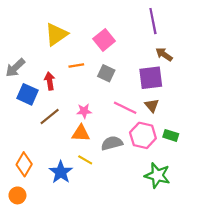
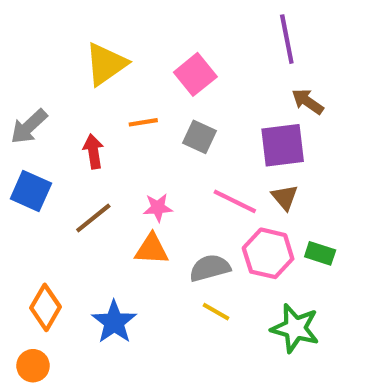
blue square: (27, 94) -> (31, 191), moved
yellow line: (85, 160) -> (216, 312), moved

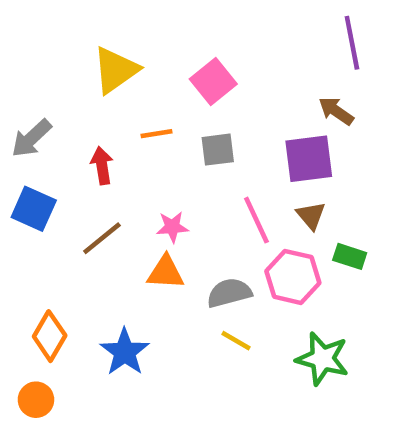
purple line: (287, 39) -> (352, 43), moved
gray square: (199, 137) -> (218, 150), turned -32
pink line: (235, 201) -> (256, 220), turned 39
green rectangle: (320, 253) -> (350, 256), moved

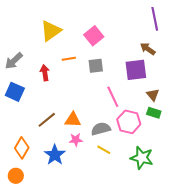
brown triangle: (311, 216) -> (153, 95), moved
pink star: (172, 227) -> (76, 140), moved
brown line: (102, 238) -> (47, 120), moved

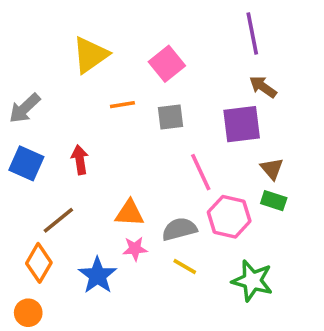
purple line: (155, 19) -> (252, 33), moved
red arrow: (45, 73) -> (80, 160), moved
brown line: (47, 120) -> (58, 220), moved

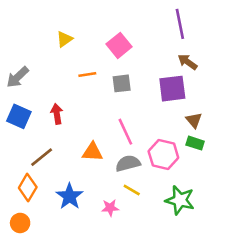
yellow triangle: (90, 55) -> (64, 39), size x0.6
pink line: (201, 172) -> (125, 132), moved
pink star: (135, 249) -> (110, 208), moved

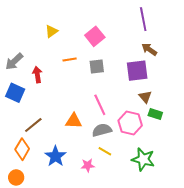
red arrow: (57, 114) -> (37, 75), moved
brown triangle: (194, 120) -> (145, 97), moved

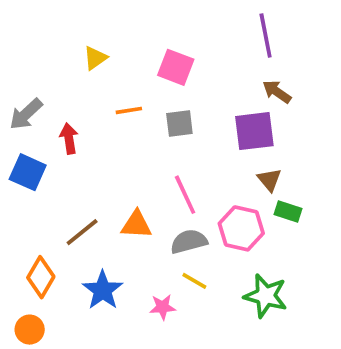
pink square: (95, 36) -> (176, 67), turned -30
brown line: (33, 125) -> (82, 232), moved

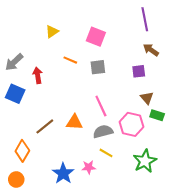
orange line: (129, 110) -> (70, 60), turned 32
purple square: (254, 131) -> (139, 71), size x0.6
blue star: (103, 290) -> (63, 173), moved
green star: (266, 296) -> (145, 161), turned 30

